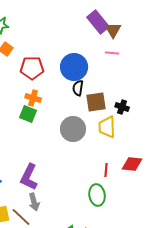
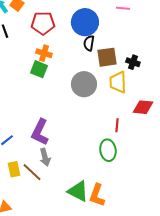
red diamond: (132, 164) -> (143, 107), moved

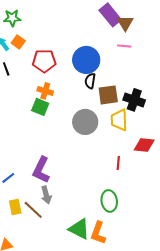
black cross: (133, 62) -> (134, 100), size x1.5
green ellipse: (108, 150) -> (109, 201), moved

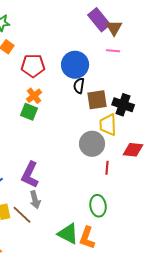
orange cross: (45, 91) -> (34, 96), turned 35
gray circle: (85, 122) -> (92, 144), moved

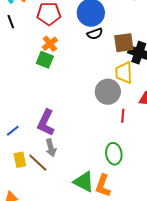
black semicircle: (79, 86) -> (95, 34), turned -119
brown square: (97, 100) -> (124, 43), moved

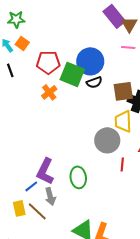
green square: (45, 60) -> (72, 74), moved, size x1.4
blue line: (13, 131) -> (31, 186), moved
green ellipse: (114, 154) -> (78, 177), moved

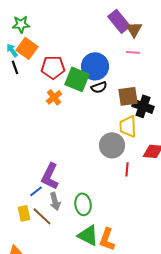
orange square: (22, 43) -> (27, 48), size x1.5
black line: (10, 70) -> (15, 67), moved
green ellipse: (78, 177) -> (83, 204), moved

